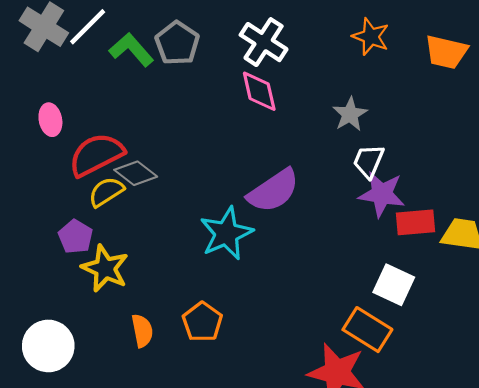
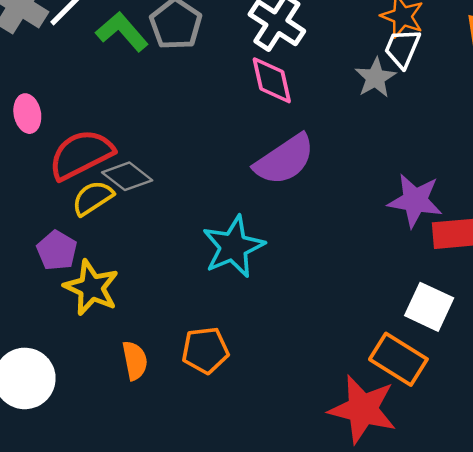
gray star: (350, 114) -> (375, 78), moved
white trapezoid: (369, 161) -> (402, 48), moved
purple semicircle: (273, 191) -> (285, 160), moved
orange pentagon: (202, 322) -> (205, 350), turned 30

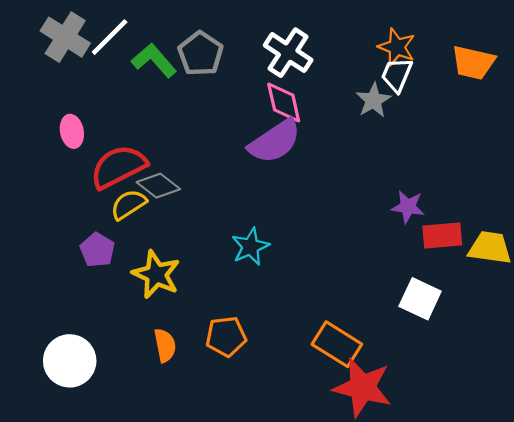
purple semicircle: (285, 160) -> (275, 141), moved
purple star: (415, 201) -> (408, 207), size x0.7
cyan star: (233, 247) -> (250, 247), size x0.7
yellow star: (91, 288) -> (156, 274), moved
orange rectangle: (398, 359) -> (337, 344), moved

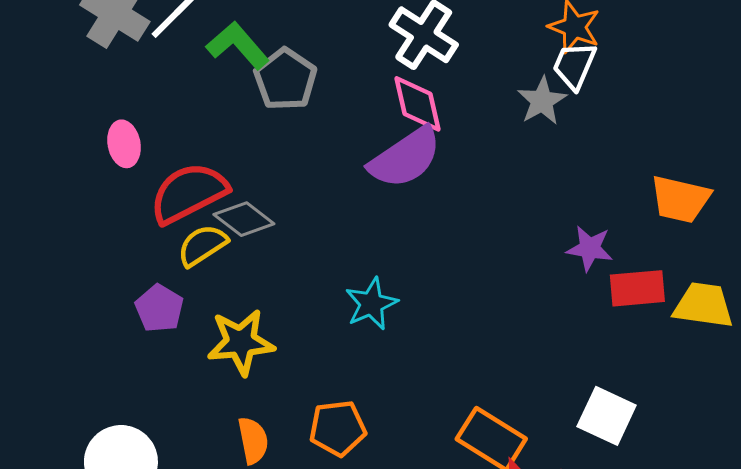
gray pentagon: (201, 54) -> (285, 79), moved
orange trapezoid: (473, 63) -> (680, 199), moved
yellow star: (156, 274) -> (241, 342), turned -30
white square: (420, 299) -> (607, 416), moved

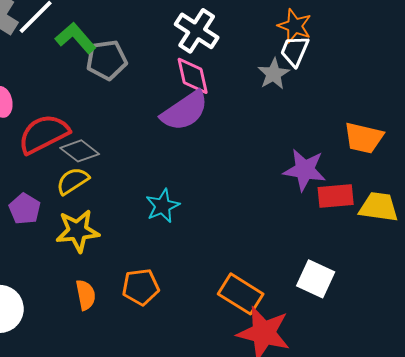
gray pentagon: (285, 79) -> (107, 60), turned 30
yellow semicircle: (202, 245) -> (73, 181), moved
purple star: (590, 248) -> (305, 170), size x1.4

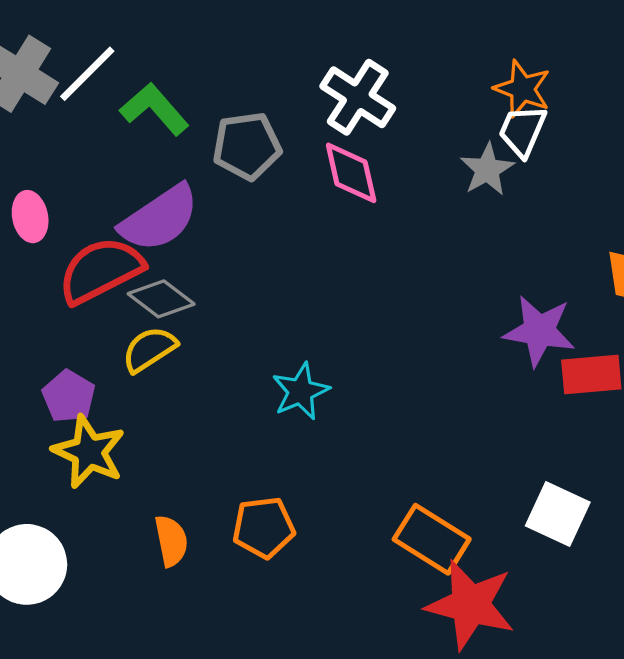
gray pentagon: (107, 60) -> (247, 146), moved
purple semicircle: (185, 111) -> (159, 218), moved
yellow star: (78, 231) -> (89, 452), moved, turned 30

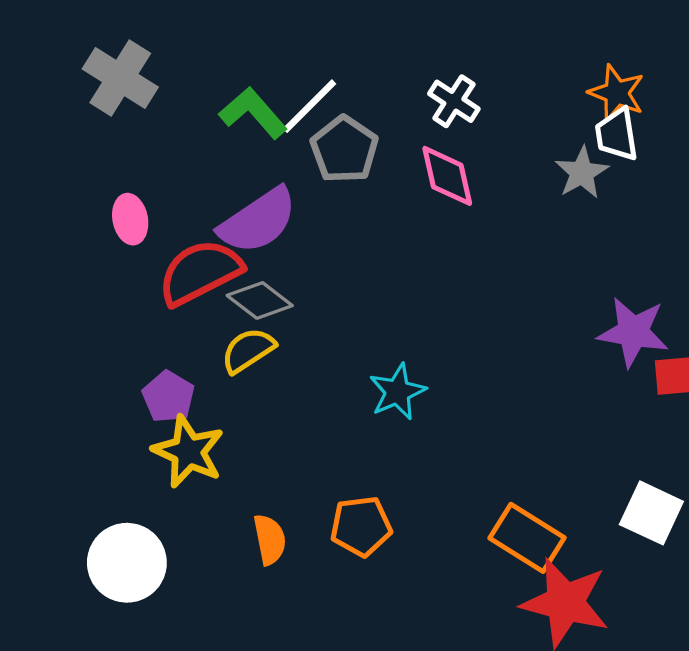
white line: (87, 74) -> (309, 106), moved
white cross: (358, 97) -> (454, 101), size x0.7
white trapezoid: (522, 131) -> (617, 134), turned -32
gray pentagon: (247, 146) -> (344, 149), turned -30

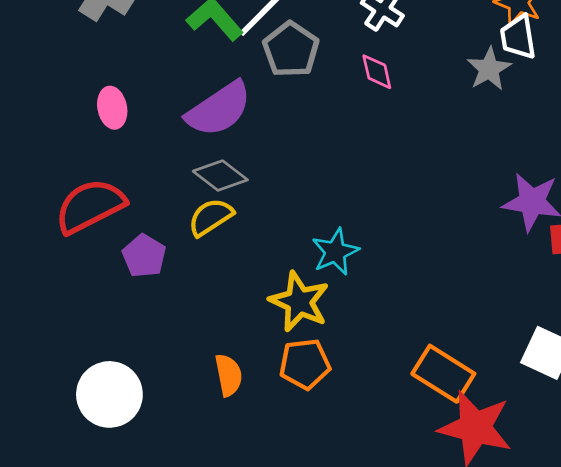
pink diamond: (447, 176) -> (377, 72), size x0.7
red semicircle: (200, 272) -> (90, 206), moved
yellow star: (188, 452) -> (299, 302), moved

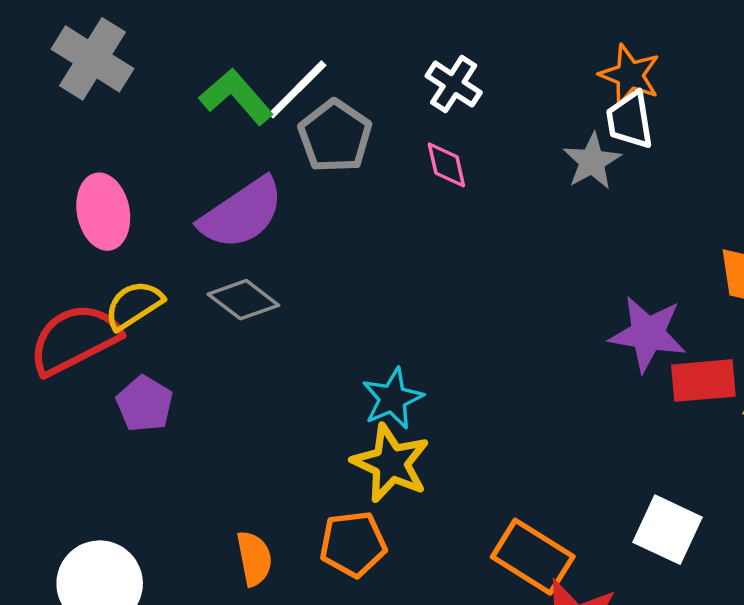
pink ellipse: (112, 108) -> (103, 212), size x1.4
yellow semicircle: (211, 217) -> (134, 305), moved
yellow star: (299, 302) -> (391, 463), moved

